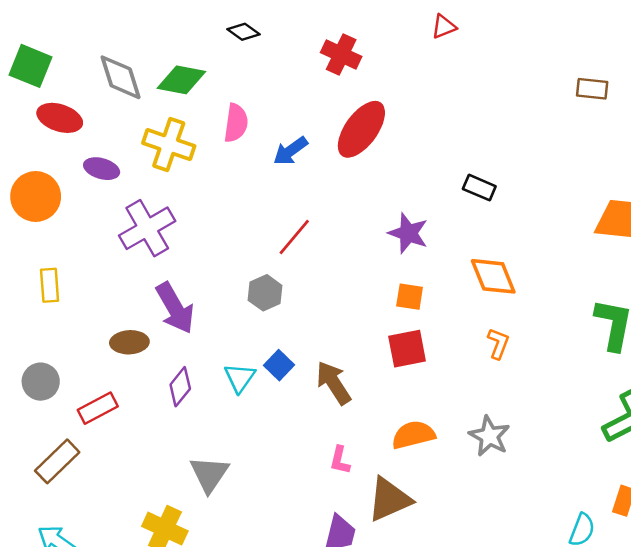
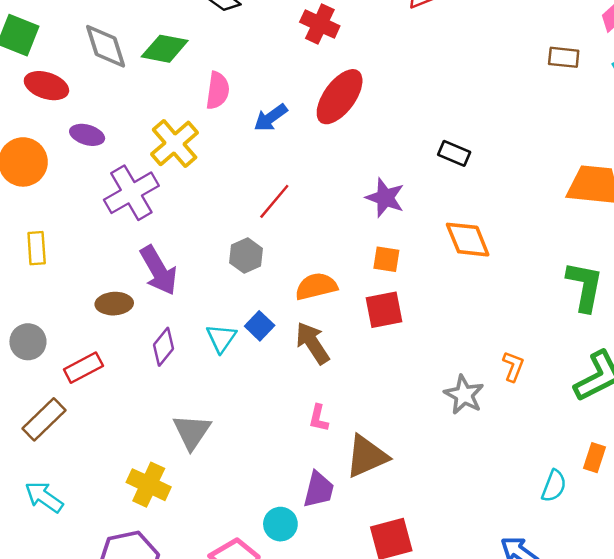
yellow cross: (169, 145) -> (175, 143), moved, turned 30
orange L-shape: (498, 344) -> (513, 366), moved
orange semicircle: (413, 435) -> (316, 286), moved

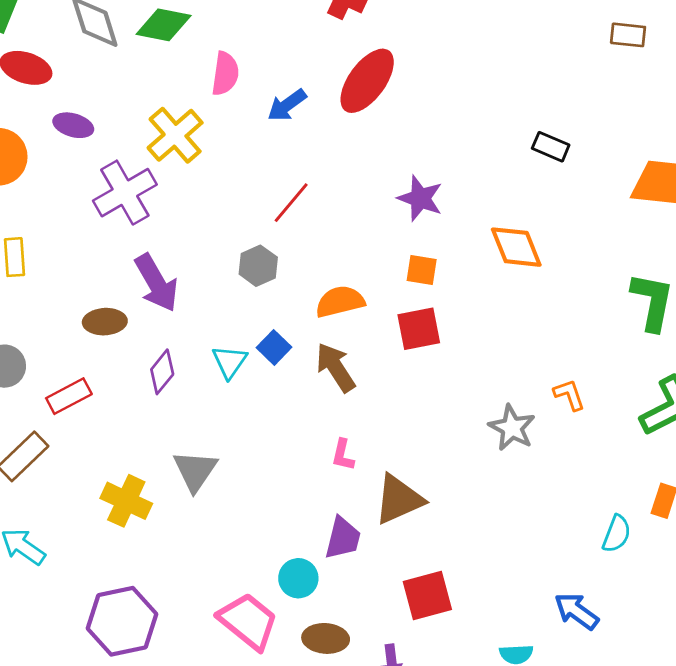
black rectangle: (454, 153) -> (551, 147), moved
orange L-shape: (513, 366) -> (569, 395), turned -40
yellow cross: (149, 485) -> (126, 501), moved

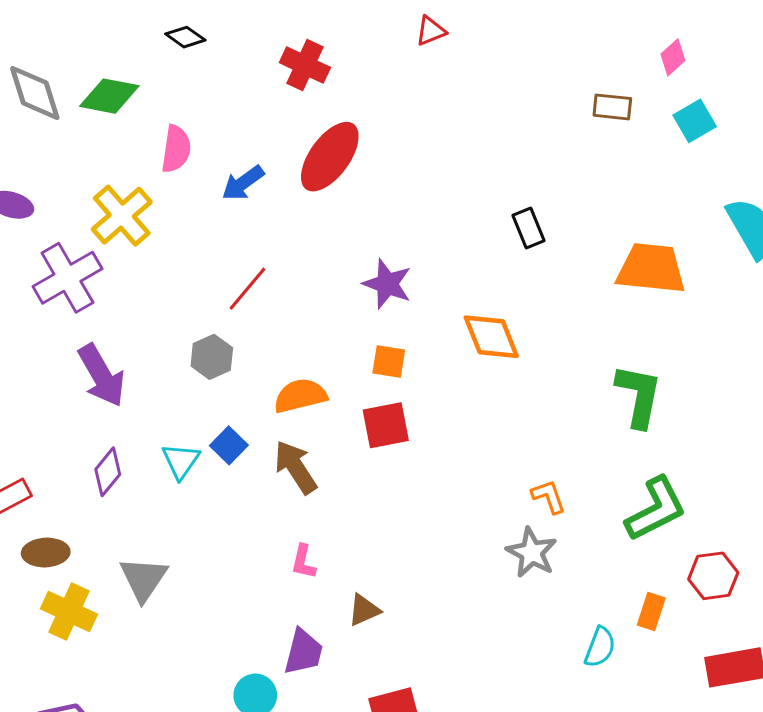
black rectangle: (551, 147) -> (529, 228), turned 45
brown ellipse: (105, 322) -> (46, 553), moved
gray star: (512, 428) -> (532, 553), moved
brown triangle: (399, 499) -> (364, 610), size x0.6

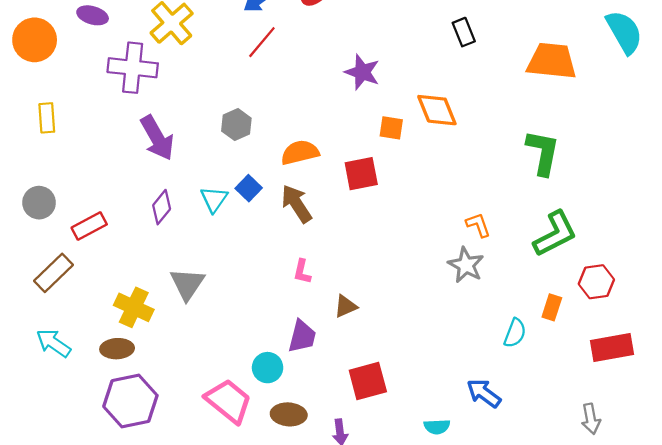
purple cross: (67, 278) -> (133, 68), turned 36
red line: (248, 289) -> (262, 42), moved
orange square: (389, 362) -> (391, 128), moved
brown ellipse: (46, 553) -> (117, 349), moved

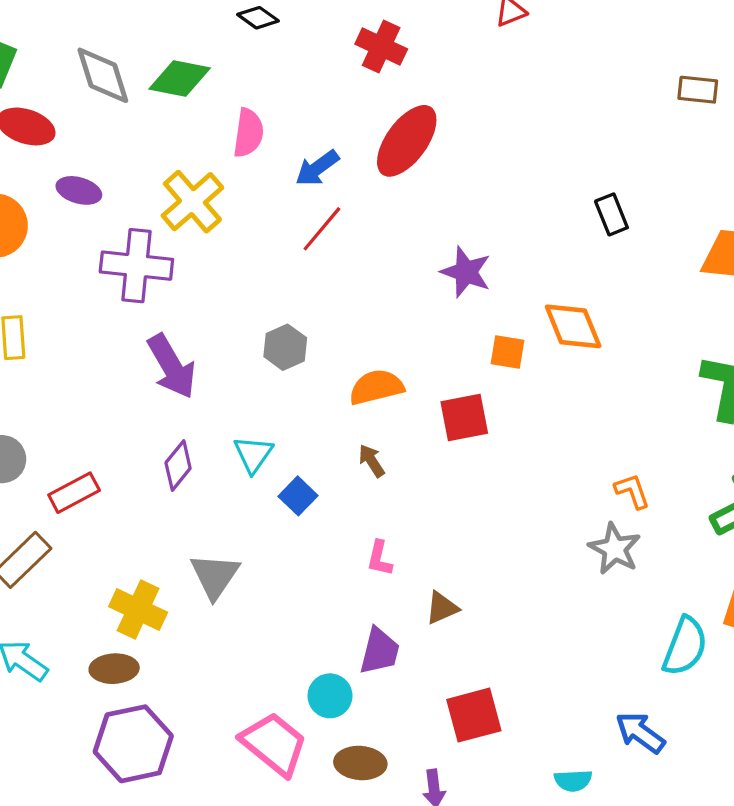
blue square: (249, 188) -> (298, 496), moved
brown arrow: (297, 204) -> (372, 461), size x0.6
cyan semicircle: (515, 333) -> (685, 646), size x1.4

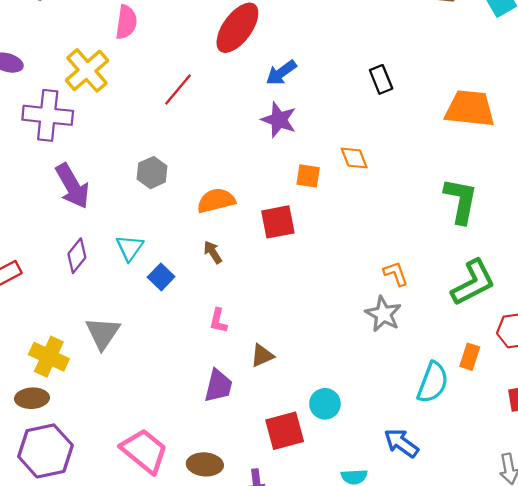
blue arrow: (317, 168) -> (281, 73), moved
orange diamond: (573, 326) -> (354, 158), size x0.7
cyan circle: (330, 696) -> (325, 404), moved

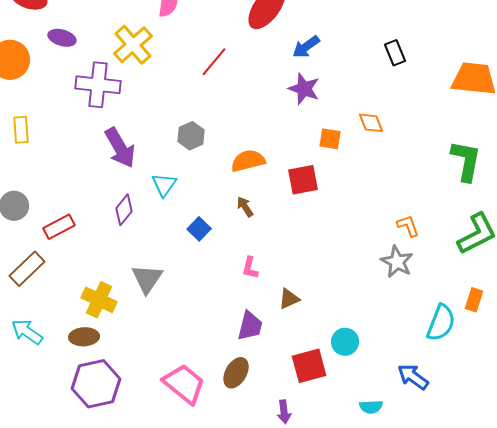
cyan triangle: (130, 248) -> (164, 185), moved
brown ellipse: (205, 464) -> (236, 373), moved, turned -64

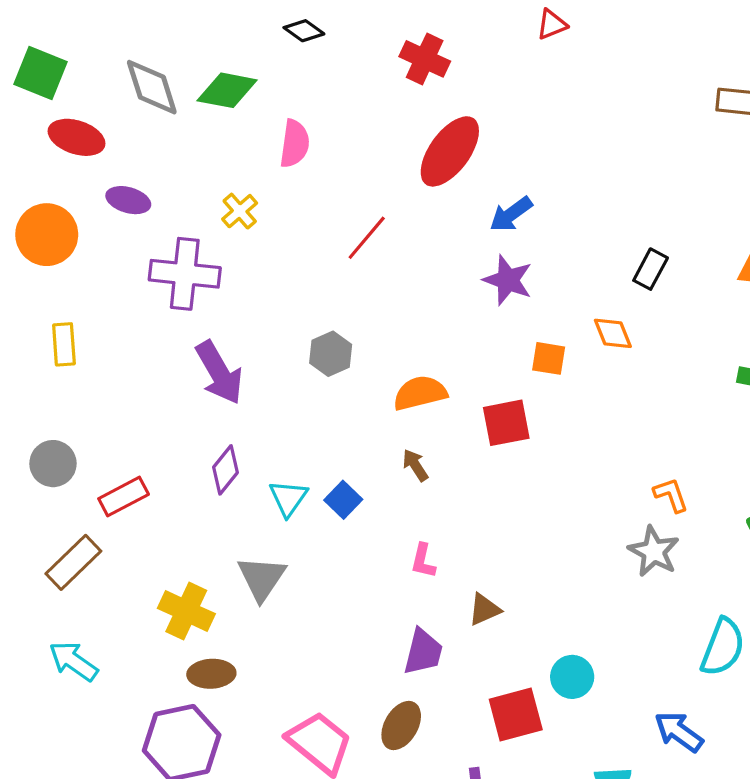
yellow cross: (133, 45) -> (240, 211), size x0.6
black rectangle: (395, 53) -> (651, 269), moved, turned 50
cyan triangle: (164, 185) -> (288, 498), moved
brown ellipse: (84, 337) -> (211, 674), moved

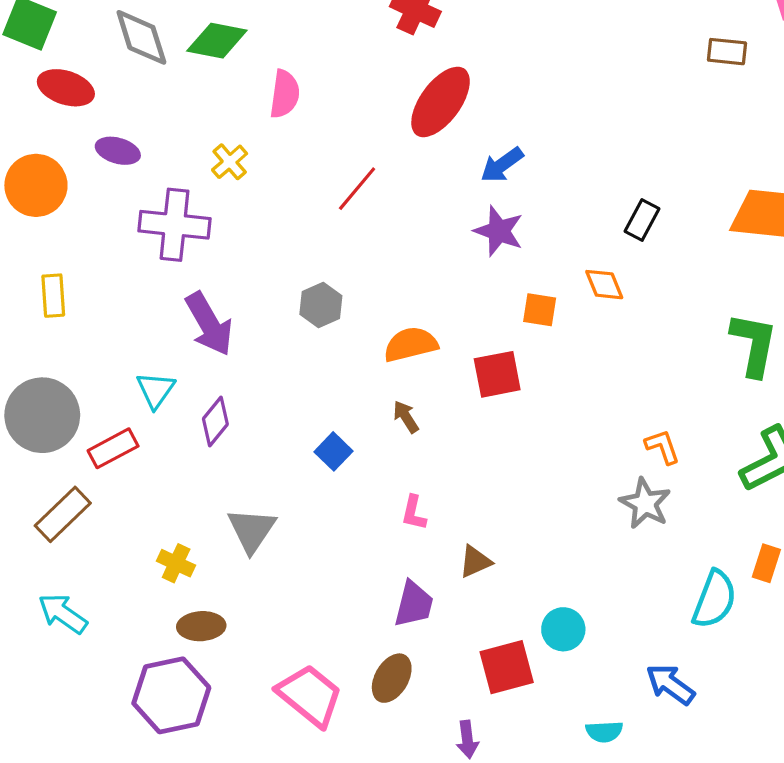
gray circle: (53, 464) -> (42, 415), size x1.6
cyan triangle: (288, 498) -> (156, 390), moved
yellow cross: (186, 611) -> (176, 563), size x0.7

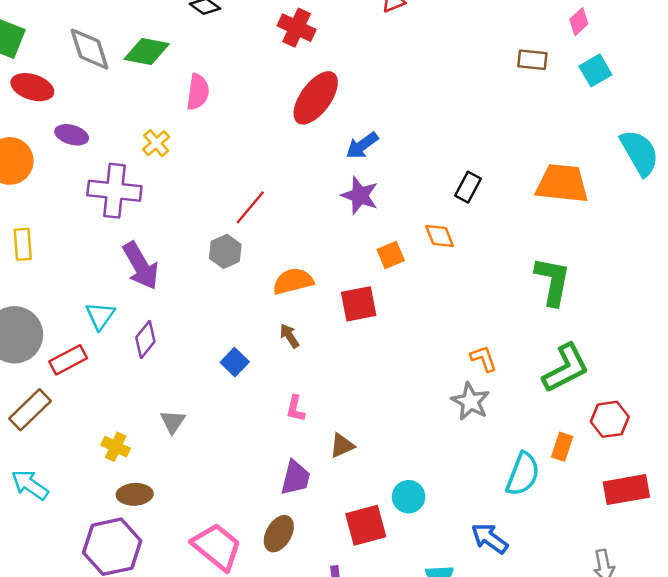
red line: (357, 189) -> (250, 207), moved
orange square: (540, 310) -> (391, 255), turned -32
gray triangle: (252, 530) -> (173, 422), size x0.7

